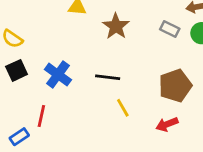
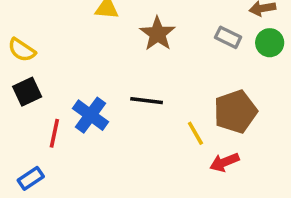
blue cross: (58, 75) -> (90, 115), moved
yellow line: (123, 108) -> (195, 133), moved
red line: (41, 116) -> (54, 133), moved

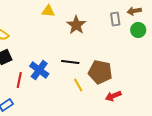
gray rectangle: (228, 37) -> (115, 19), moved, turned 56
brown pentagon: (235, 112) -> (100, 72), moved, turned 30
yellow line: (195, 133) -> (78, 85), moved

